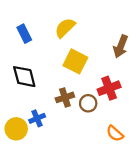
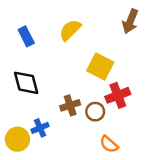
brown arrow: (121, 46) -> (130, 21), moved
yellow square: (75, 61) -> (100, 66), moved
orange semicircle: (115, 133) -> (109, 144), moved

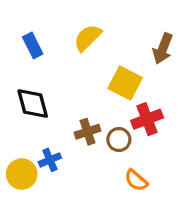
brown arrow: (130, 21) -> (163, 49), moved

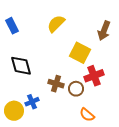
blue rectangle: (33, 45) -> (12, 26), moved
brown cross: (88, 132) -> (56, 84), turned 35

